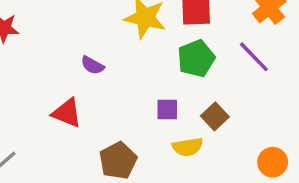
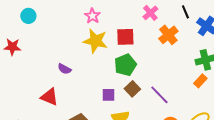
purple line: (254, 57) -> (159, 95), moved
brown square: (215, 116) -> (132, 89), moved

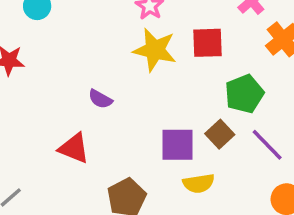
green pentagon: (125, 65) -> (244, 94), moved
purple square: (108, 95) -> (178, 145), size x1.5

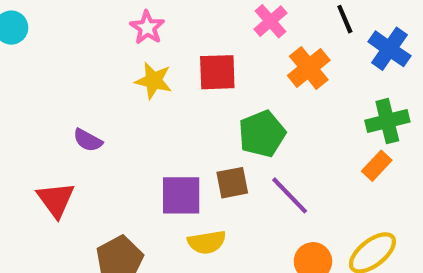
yellow star: (155, 50) -> (154, 81), size x0.7
brown square: (220, 134) -> (232, 183), turned 32
red triangle: (74, 148) -> (56, 200), turned 32

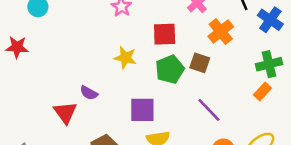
yellow star: (154, 81) -> (125, 58), moved
green pentagon: (262, 134) -> (170, 69), moved
purple semicircle: (88, 140) -> (89, 93), moved
brown square: (232, 183) -> (200, 63), moved, turned 30

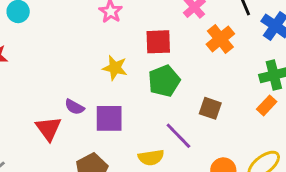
brown square: (200, 63) -> (210, 108), moved
purple square: (142, 110) -> (109, 118), moved
purple line: (209, 110) -> (178, 136), moved

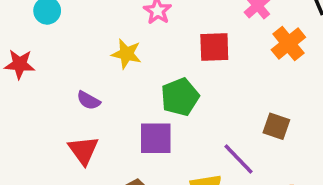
yellow star: (115, 68) -> (126, 54), moved
green pentagon: (164, 81) -> (180, 97), moved
purple semicircle: (74, 107) -> (89, 100), moved

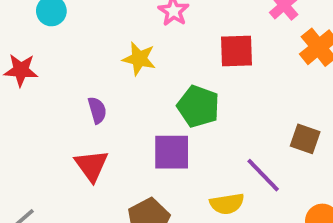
green pentagon: (180, 97) -> (198, 106), turned -30
purple semicircle: (89, 100) -> (97, 110), turned -135

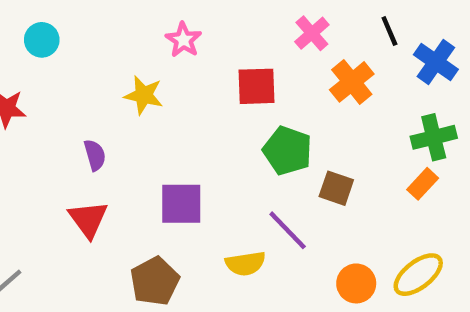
green pentagon: (198, 106) -> (288, 151), moved

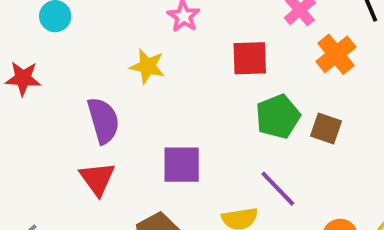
green pentagon: (288, 151) -> (278, 116), turned 30
purple semicircle: (95, 155) -> (103, 120), size x1.6
brown square: (336, 188) -> (326, 129), moved

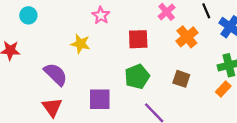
green pentagon: (278, 116) -> (137, 77), moved
purple semicircle: (103, 120) -> (56, 74), turned -30

